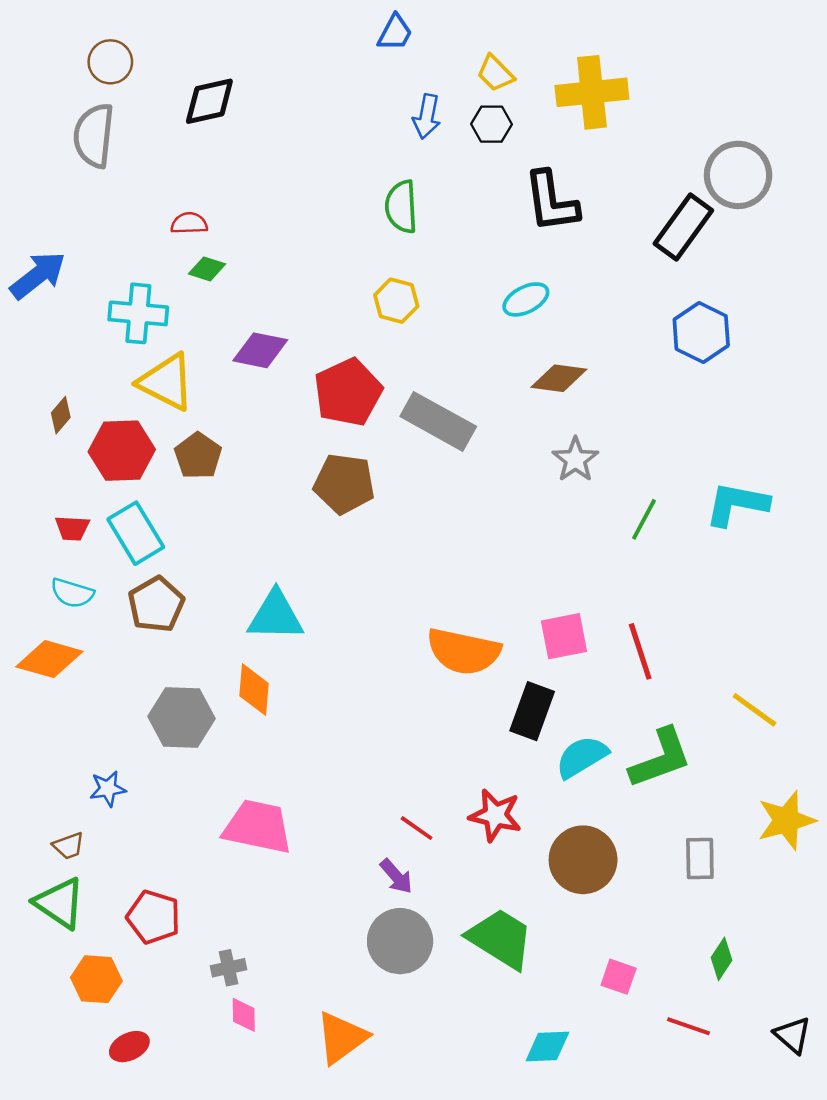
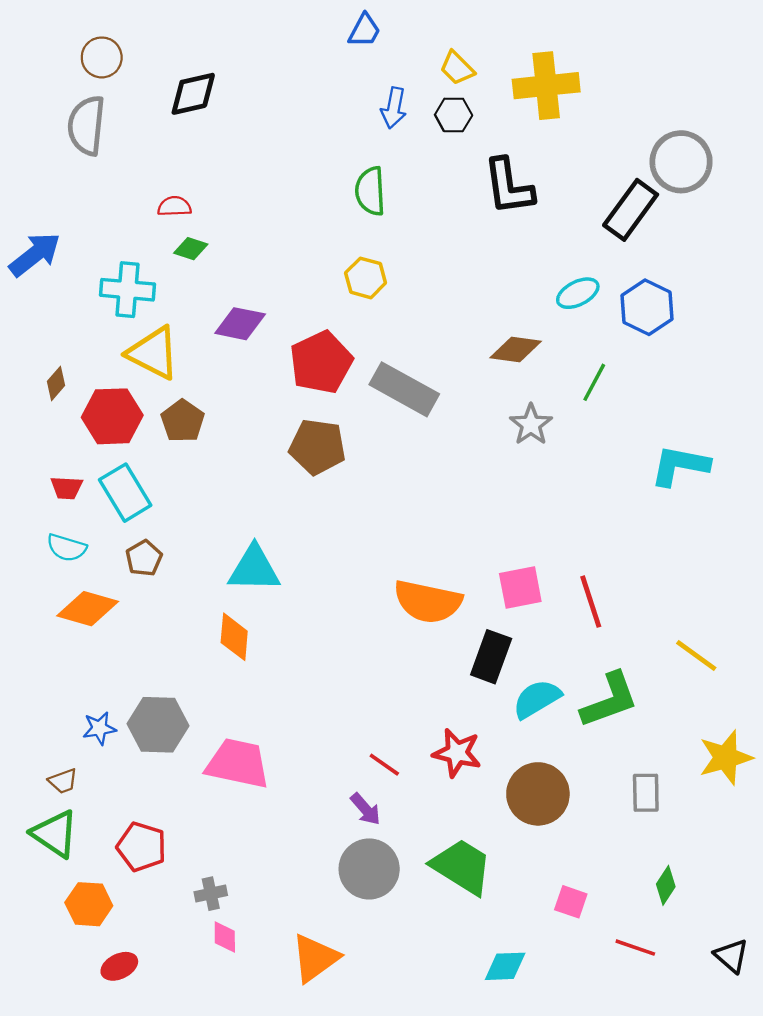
cyan ellipse: (526, 299) -> (578, 293), moved
green line: (644, 519) -> (594, 382), moved
brown pentagon: (156, 604) -> (144, 558), size x0.7
orange diamond: (49, 659) -> (88, 609), moved
gray hexagon: (182, 717) -> (158, 725), moved

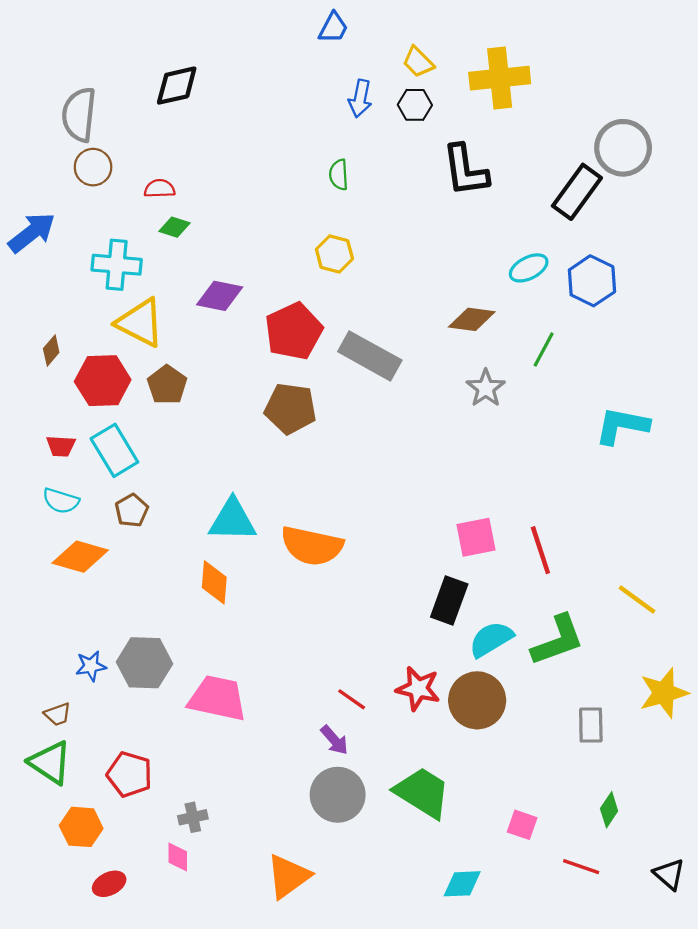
brown circle: (102, 57) -> (93, 167), moved
green semicircle: (370, 191) -> (339, 175), size x0.7
orange semicircle: (428, 602) -> (312, 546), moved
brown circle: (538, 794) -> (477, 700), moved
pink diamond: (225, 937) -> (178, 857), moved

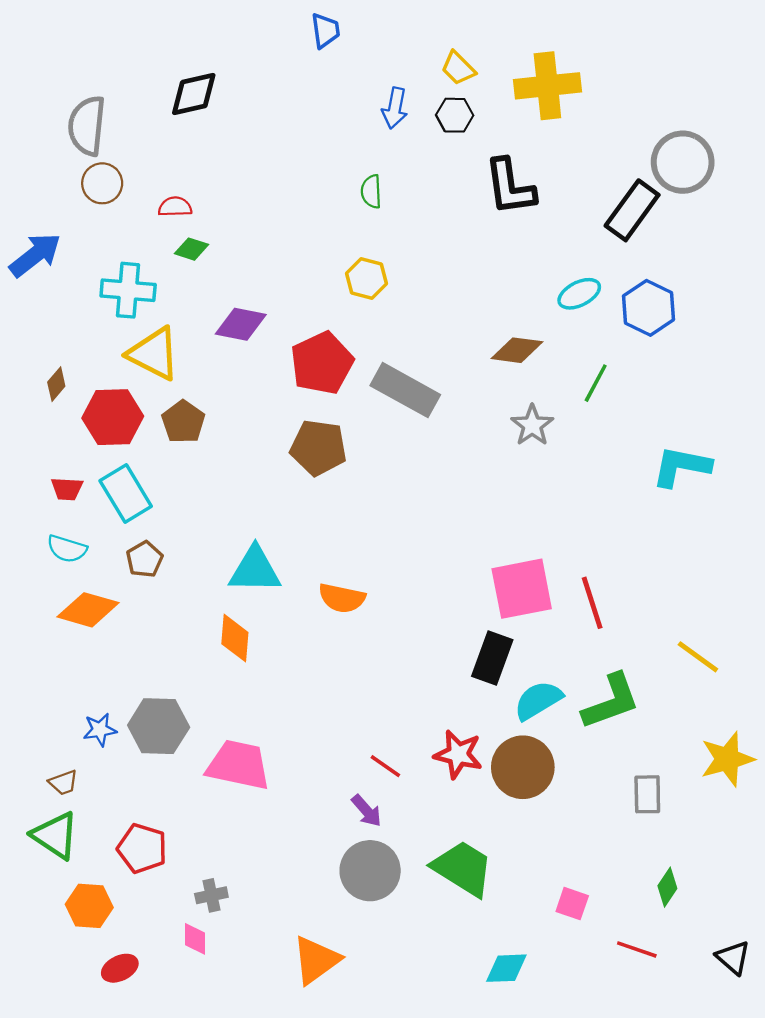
blue trapezoid: (333, 28) -> (325, 31), moved, turned -36
pink square: (476, 537) -> (522, 589), size x1.4
orange semicircle: (312, 546) -> (342, 598), size x0.7

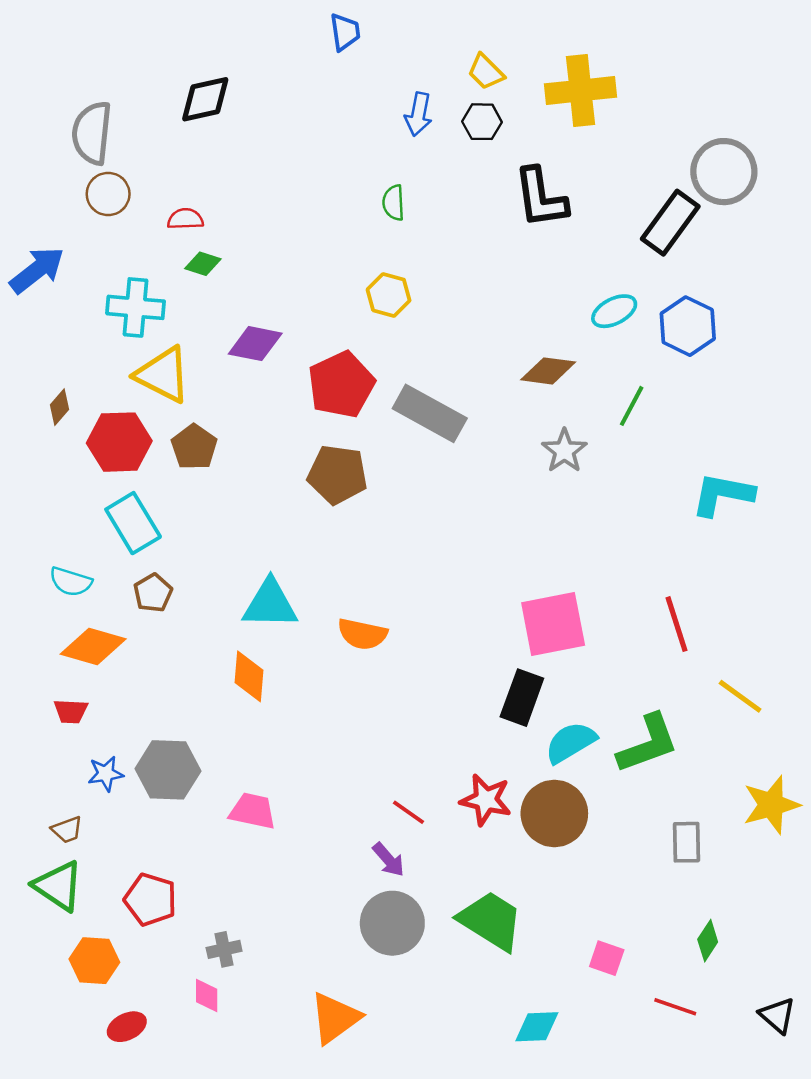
red trapezoid: (67, 489) -> (71, 711), moved
red line: (592, 603) -> (677, 624), moved
pink trapezoid: (238, 765) -> (253, 811), size x0.7

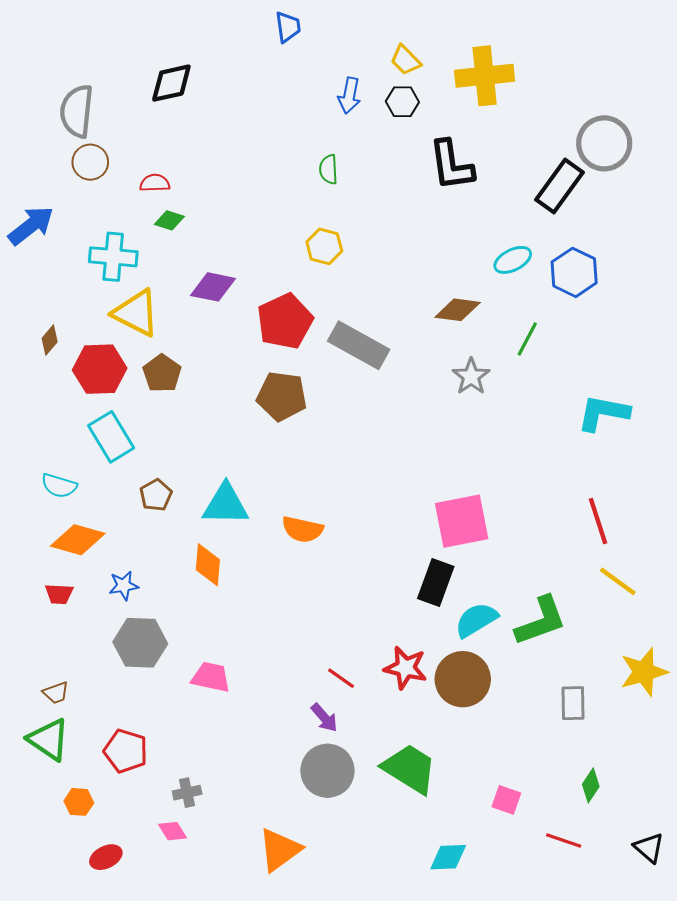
brown pentagon: (153, 593) -> (156, 495), moved
red line: (677, 624) -> (598, 521), moved
blue star: (106, 774) -> (124, 586), moved
orange hexagon: (94, 961) -> (79, 802), size x0.7
pink diamond: (207, 995) -> (172, 831), turned -32

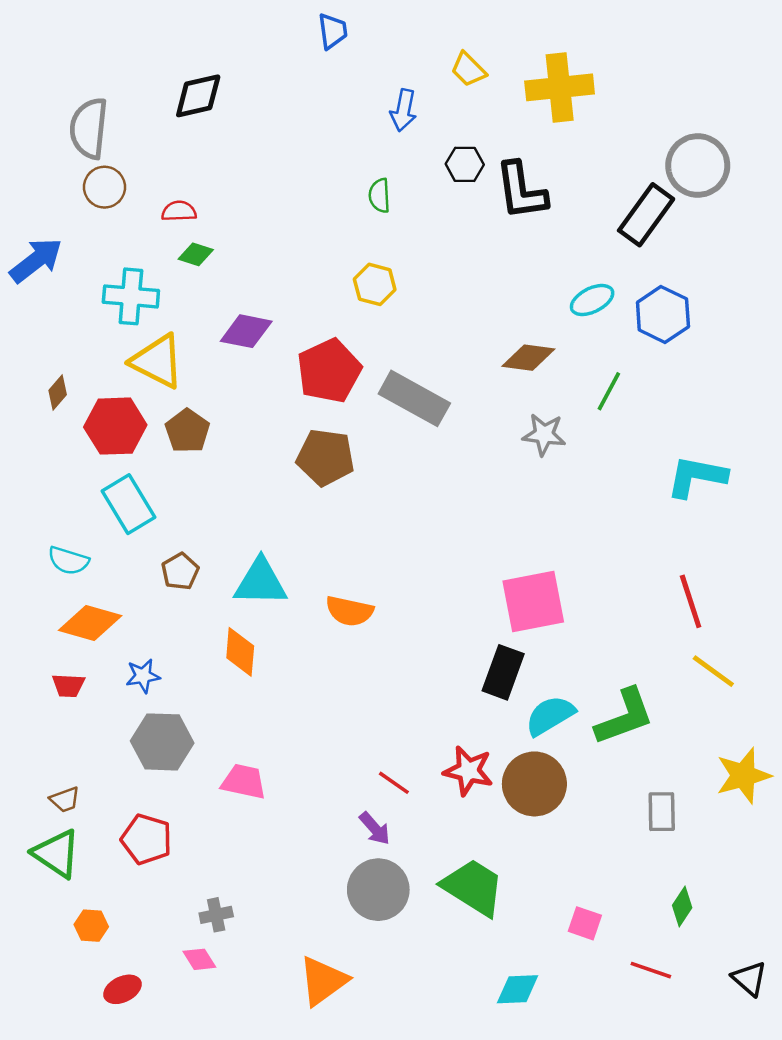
black hexagon: (402, 102) -> (465, 164), moved
gray star: (471, 376) -> (544, 435), turned -30
red pentagon: (126, 751) -> (147, 839), moved

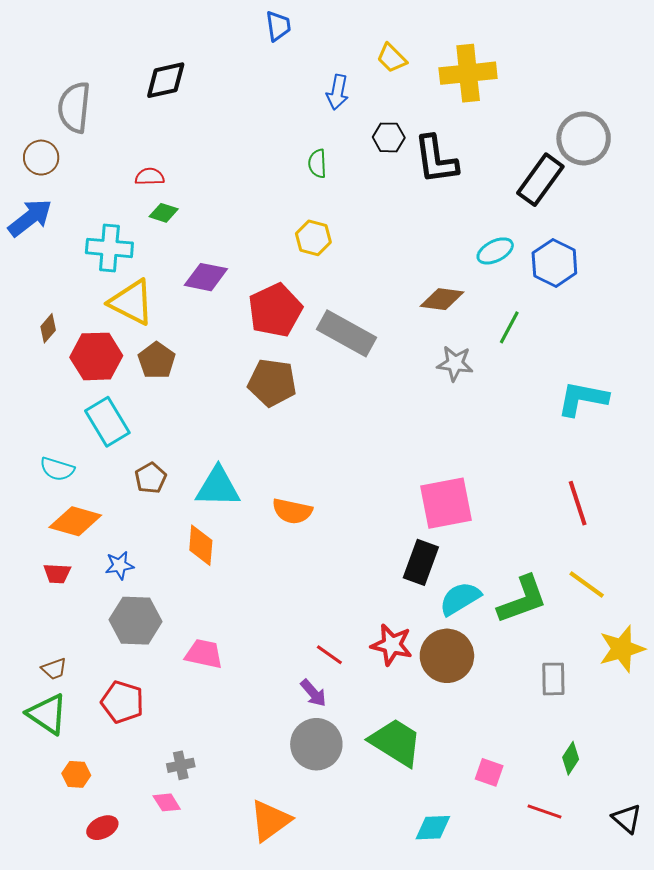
brown circle: (104, 187) -> (41, 158), moved
yellow line: (713, 671) -> (587, 584), moved

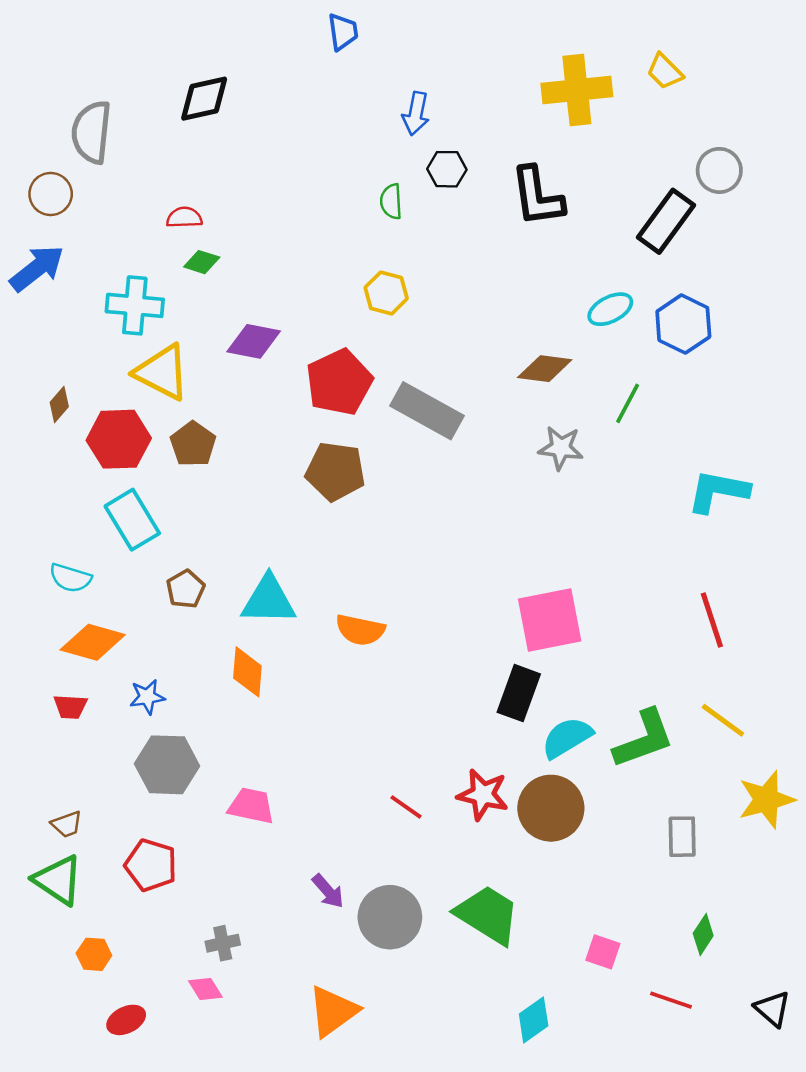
yellow trapezoid: (392, 58) -> (665, 71), moved
black hexagon: (389, 137) -> (447, 169), moved
gray circle: (584, 138) -> (719, 170), size x0.7
purple arrow: (313, 693) -> (328, 891), moved
cyan diamond: (433, 828) -> (534, 1020), turned -33

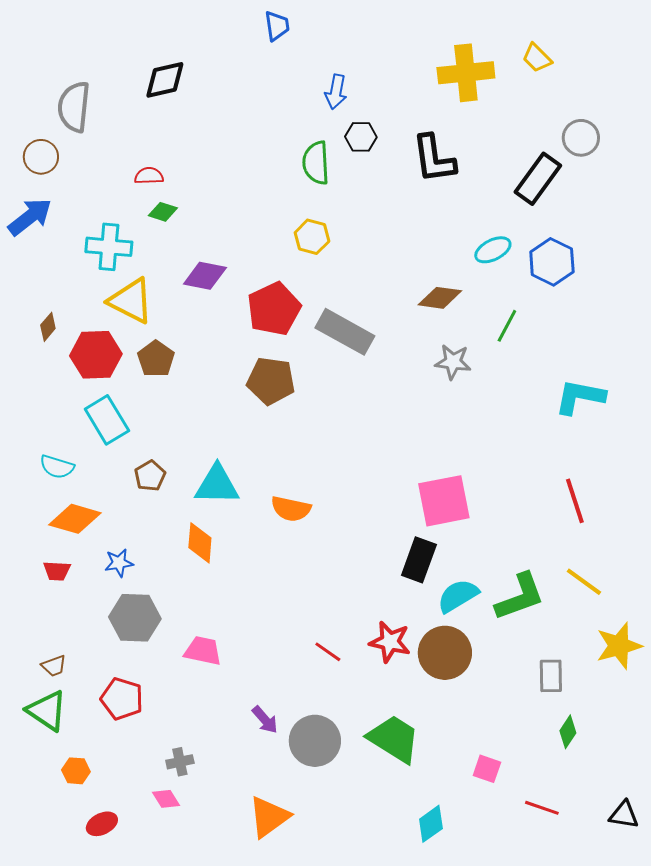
green semicircle: (391, 201) -> (316, 163), size x1.5
green diamond: (703, 934) -> (568, 732), moved
black triangle: (773, 1009) -> (624, 815), turned -32

